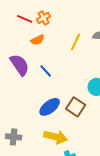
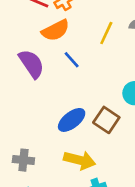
orange semicircle: (38, 40) -> (56, 30), size x1.5
blue line: (46, 71) -> (72, 60), moved

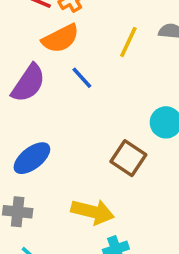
purple semicircle: (31, 64) -> (28, 83), turned 68
blue ellipse: (72, 120) -> (32, 158), moved

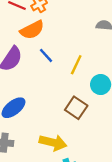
yellow line: (128, 42) -> (76, 65), moved

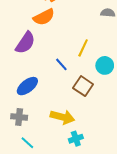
blue line: (46, 55) -> (61, 64), moved

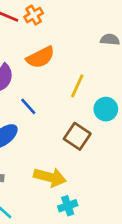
orange semicircle: (44, 17) -> (40, 57), moved
blue line: (61, 64) -> (28, 106), moved

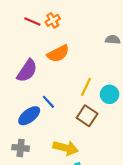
yellow line: (77, 86) -> (86, 87), moved
blue line: (28, 106) -> (48, 102), moved

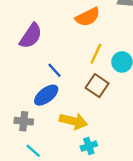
orange semicircle: (58, 54) -> (88, 17), moved
blue ellipse: (29, 116) -> (46, 95), moved

